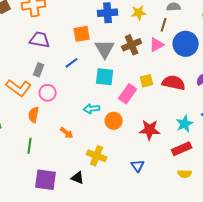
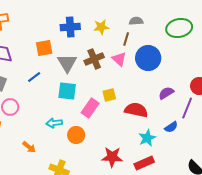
pink triangle: (157, 45) -> (119, 59), turned -49
red semicircle: (174, 83) -> (136, 110), moved
red star: (150, 130) -> (112, 157), moved

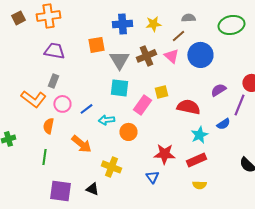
brown line: (126, 39) -> (178, 36), turned 32
blue line: (34, 77) -> (86, 109), moved
orange arrow: (29, 147) -> (81, 144), size x1.5

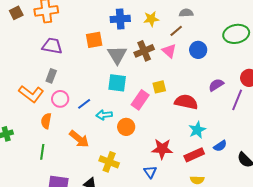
green ellipse: (231, 25) -> (236, 34), moved
blue circle: (200, 55) -> (198, 50), size x0.7
blue semicircle: (223, 124) -> (220, 146), moved

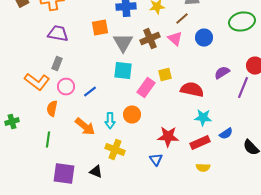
cyan arrow: (104, 115) -> (110, 121), moved, turned -84
cyan star: (197, 130) -> (203, 118), turned 30

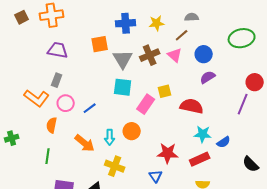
purple semicircle: (222, 73) -> (208, 77), moved
blue semicircle: (226, 134) -> (224, 142), moved

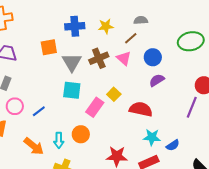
yellow square: (165, 91) -> (114, 94), turned -32

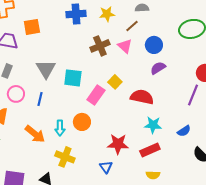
orange square: (49, 47) -> (32, 27), moved
gray triangle: (72, 62) -> (46, 69), moved
blue line: (39, 111) -> (40, 99), turned -40
blue semicircle: (173, 145) -> (184, 131), moved

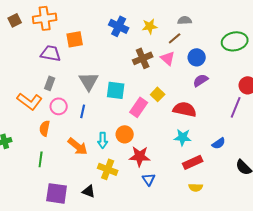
blue cross: (76, 14) -> (119, 26), turned 30
cyan star: (153, 125) -> (183, 137), moved
blue semicircle: (184, 131) -> (219, 143), moved
red star: (118, 144) -> (140, 156), moved

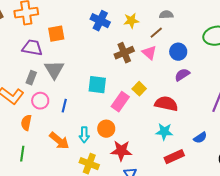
gray triangle: (89, 81) -> (54, 70), moved

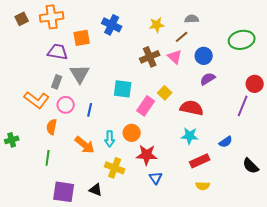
blue cross: (100, 21) -> (112, 25), moved

